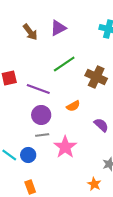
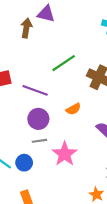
purple triangle: (58, 28) -> (46, 14), moved, turned 42
brown arrow: (30, 32) -> (26, 28), turned -132

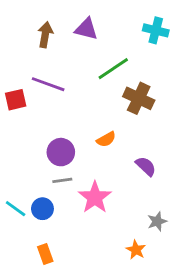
purple triangle: (46, 14) -> (86, 29), moved
green line: (64, 63) -> (113, 69), moved
purple line: (35, 90) -> (48, 84), moved

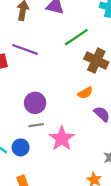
orange semicircle: (106, 139) -> (85, 93), moved

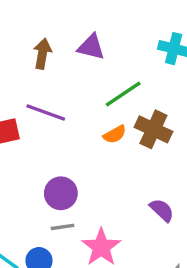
orange semicircle: (85, 93) -> (115, 134), moved

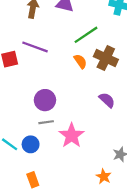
orange semicircle: (115, 134) -> (80, 61), turned -96
purple semicircle: (162, 210) -> (107, 100), moved

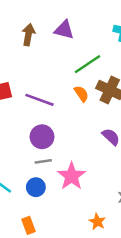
purple line: (35, 47) -> (40, 100), moved
blue circle: (31, 144) -> (36, 187), moved
orange star: (104, 176) -> (97, 222), moved

